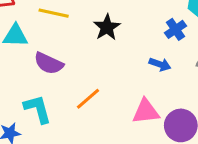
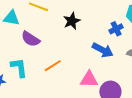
blue arrow: (160, 64) -> (103, 50), size x1.5

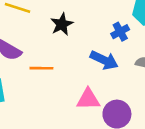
orange line: (53, 66) -> (41, 68), moved, turned 36

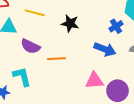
black star: (62, 24) -> (70, 23), turned -30

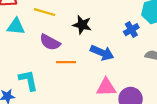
purple semicircle: (30, 46) -> (50, 42), moved
blue arrow: (105, 49) -> (102, 53), moved

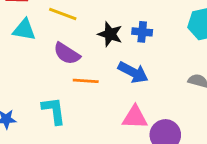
blue cross: (131, 30) -> (142, 32), moved, turned 32
cyan L-shape: (28, 80) -> (54, 111), moved

